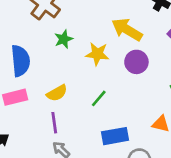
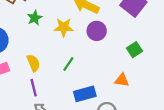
yellow semicircle: (57, 93) -> (33, 63), turned -78

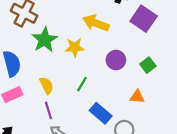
green star: (35, 18) -> (45, 40), size x1.6
purple circle: (97, 31) -> (116, 60), moved
blue rectangle: (85, 94) -> (101, 113), turned 60

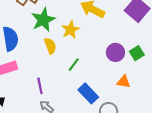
yellow star: (75, 47) -> (70, 30), turned -30
purple circle: (116, 60) -> (115, 52), moved
yellow semicircle: (47, 85) -> (50, 46), moved

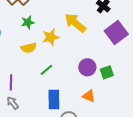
green star: (43, 20) -> (28, 22), size x0.6
yellow semicircle: (50, 46) -> (29, 48), turned 84
blue rectangle: (88, 93) -> (54, 99), turned 30

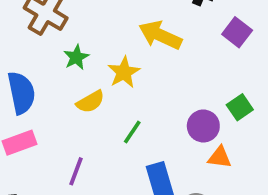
purple square: (116, 32) -> (237, 32), size x0.7
purple circle: (87, 67) -> (203, 126), moved
purple line: (11, 82) -> (76, 171), turned 35

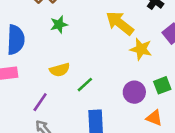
yellow star: (124, 72) -> (141, 49), moved, turned 30
yellow semicircle: (90, 102) -> (60, 70), moved
orange triangle: (220, 157) -> (154, 118), moved

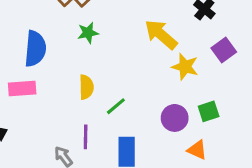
yellow semicircle: (60, 70) -> (86, 87), turned -78
purple line: (40, 102) -> (86, 137), moved, turned -36

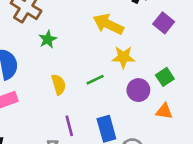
yellow star: (185, 67) -> (123, 57), moved
green line: (116, 106) -> (95, 80), moved, turned 30

